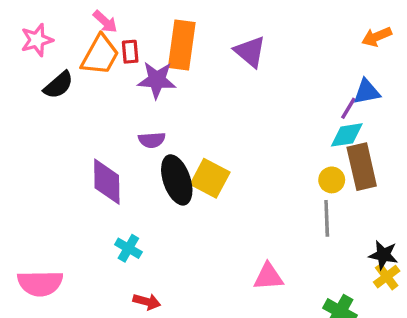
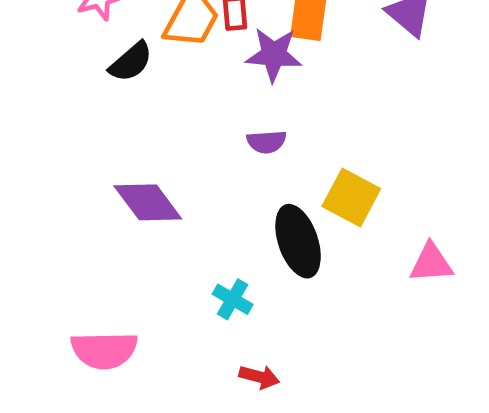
black ellipse: (177, 180) -> (298, 241), moved
purple diamond: (107, 182) -> (148, 202), moved, turned -36
pink triangle: (268, 277) -> (431, 263), moved

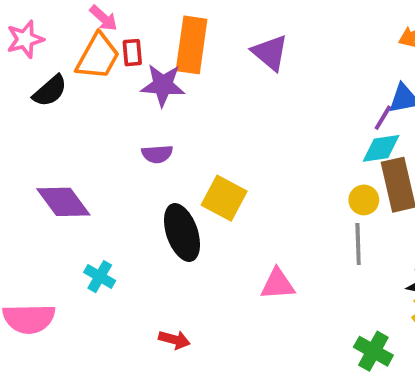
pink triangle: (431, 263) -> (278, 284), moved
cyan cross: (233, 299) -> (100, 277), moved
red arrow: (259, 377) -> (174, 340), moved

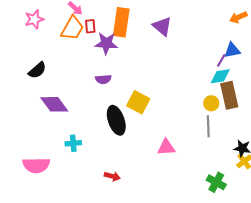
black semicircle: (50, 91) -> (37, 70), moved
cyan cross: (100, 277) -> (73, 143), turned -35

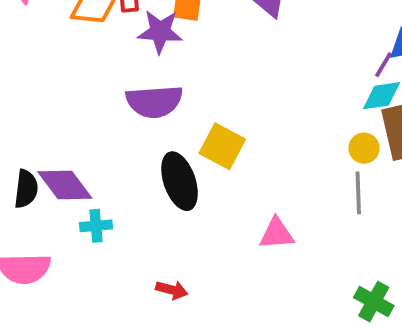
black semicircle: (37, 70) -> (26, 189), moved, turned -42
purple semicircle: (103, 79) -> (154, 102), size x1.8
purple diamond: (54, 104) -> (65, 185), moved

